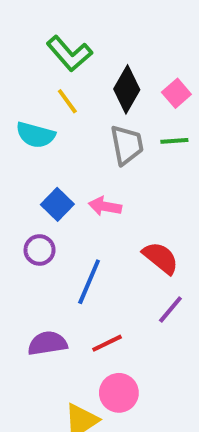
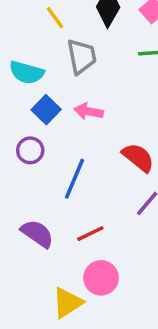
cyan semicircle: (36, 135) -> (27, 72), moved
gray trapezoid: (127, 145) -> (82, 57), moved
purple semicircle: (47, 343) -> (37, 234), turned 44

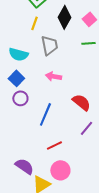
yellow line: (55, 18) -> (34, 23), turned 56
blue square: (46, 110) -> (16, 78), moved
purple semicircle: (37, 234) -> (24, 166), moved

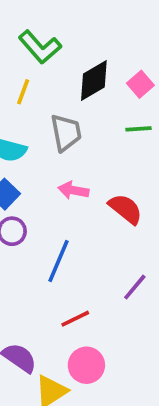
black diamond: (64, 17) -> (94, 81), turned 30
yellow line: (34, 23) -> (23, 92), moved
red semicircle: (81, 102) -> (125, 209), moved

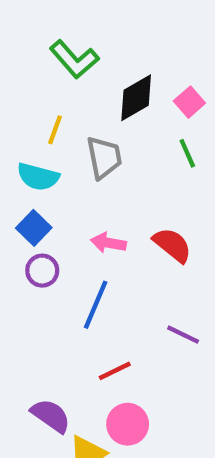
yellow line: (23, 92) -> (55, 130), moved
green line: (139, 129) -> (187, 153), turned 70
pink arrow: (73, 190) -> (108, 243), moved
purple line: (135, 287) -> (183, 335), turned 76

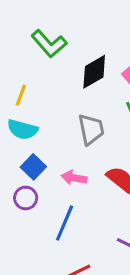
yellow line: (55, 130) -> (21, 95), moved
gray trapezoid: (104, 158) -> (91, 129), moved
blue square: (34, 228) -> (33, 167), moved

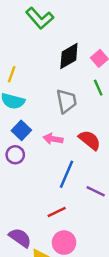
green L-shape: (49, 44) -> (40, 18), moved
blue line: (65, 223) -> (66, 174), moved

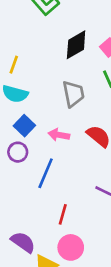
blue line: (66, 174) -> (46, 173), moved
red line: (57, 212) -> (63, 214), turned -48

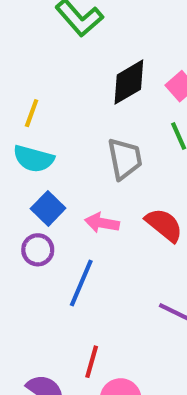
red line: (63, 214) -> (92, 362), moved

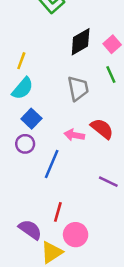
cyan semicircle: (34, 159) -> (23, 88), turned -65
pink arrow: (102, 223) -> (74, 135), moved

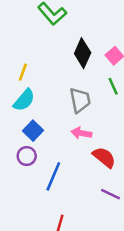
black diamond: (81, 42) -> (83, 53), turned -36
red semicircle: (102, 129) -> (104, 157), moved
pink arrow: (74, 135) -> (81, 133), moved

